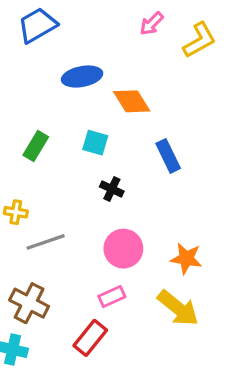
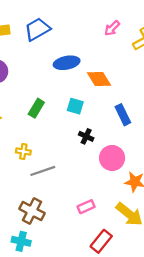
pink circle: (123, 249) -> (112, 158), moved
red rectangle: (90, 338) -> (101, 241), moved

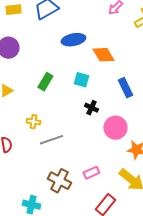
brown cross: (32, 211) -> (59, 181), moved

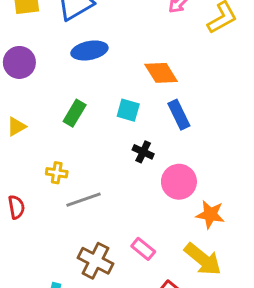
blue ellipse: (73, 40) -> (89, 50), moved
blue rectangle: (125, 88) -> (179, 115), moved
pink rectangle: (91, 173) -> (143, 249), turned 63

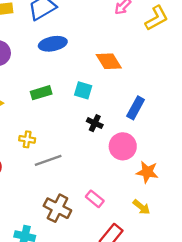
green rectangle: (75, 113) -> (41, 93), turned 42
blue rectangle: (179, 115) -> (136, 108), moved, turned 55
yellow arrow: (203, 259) -> (141, 207), size x0.6

